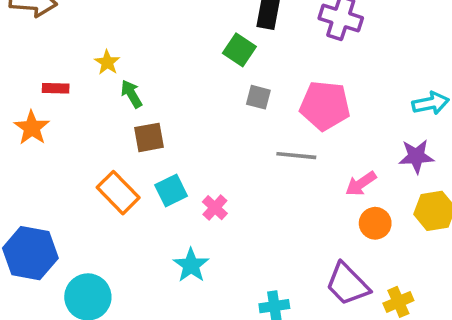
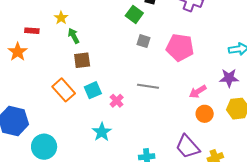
gray line: (296, 156) -> (148, 86), moved

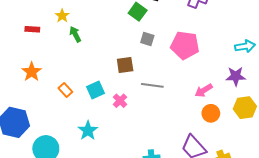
orange star: (18, 52) -> (32, 72), moved
brown square: (82, 60) -> (125, 65), moved
orange rectangle: (64, 90) -> (65, 90), size x0.6
cyan star: (102, 132) -> (88, 131), moved

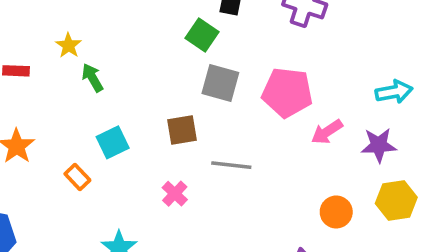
gray square: (147, 39) -> (220, 83), size x1.5
cyan square: (96, 90) -> (113, 142), moved
pink arrow: (204, 90) -> (327, 132), moved

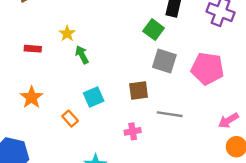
pink arrow: (327, 132) -> (228, 120), moved
pink cross: (175, 194) -> (133, 131), turned 35

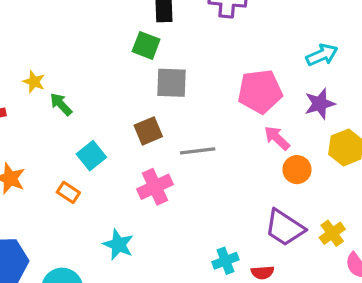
pink pentagon: (207, 69) -> (260, 92), moved
pink arrow: (228, 120) -> (277, 138), turned 90
pink cross: (133, 131) -> (155, 187), size x1.5

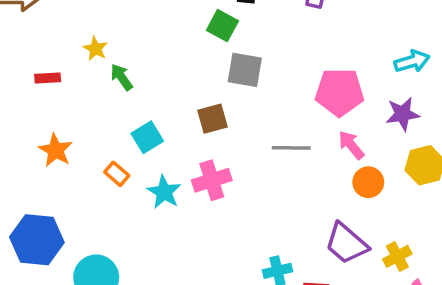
gray line: (198, 151) -> (291, 148), moved
cyan star: (118, 245) -> (164, 192), moved

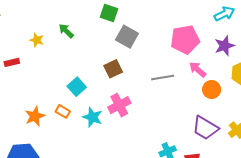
gray square: (245, 70) -> (127, 37), turned 30
green arrow: (122, 77) -> (66, 31), moved
orange star: (56, 150) -> (35, 116), moved, turned 30

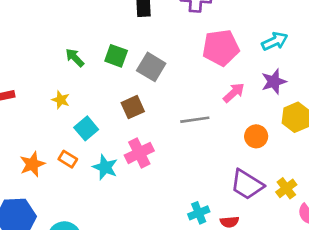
green square: (109, 13) -> (116, 56), moved
yellow star: (37, 40) -> (61, 100), moved
pink pentagon: (185, 40) -> (221, 48), moved
pink arrow: (198, 69) -> (234, 93), moved, turned 96

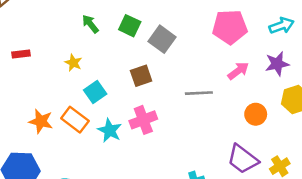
orange rectangle: (68, 159) -> (75, 120), size x1.5
orange star: (32, 164) -> (41, 121), turned 30

